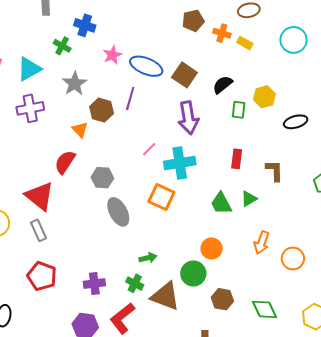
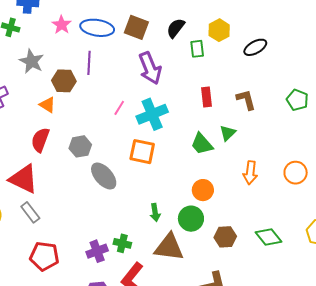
green arrow: (148, 258) -> (155, 213), moved, turned 108
orange circle: (293, 259) -> (296, 173), moved
green cross: (135, 283) -> (122, 243), moved

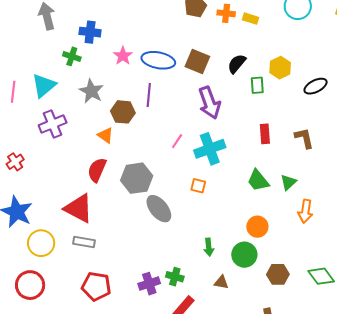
green triangle: (228, 133) -> (288, 182), moved
gray hexagon: (80, 146) -> (137, 178), size x1.4
orange square: (142, 152) -> (198, 186), size x0.6
gray rectangle: (30, 212) -> (84, 242), turned -45
brown triangle: (169, 247) -> (221, 282), size x0.5

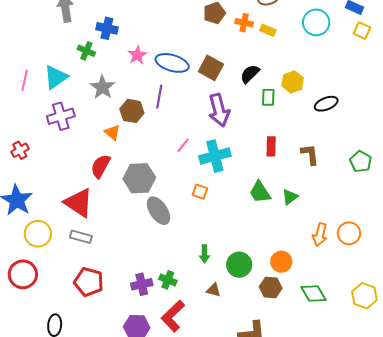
orange arrow: (305, 211) -> (320, 235), moved
orange circle: (257, 227) -> (281, 262), moved

